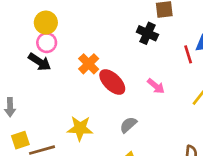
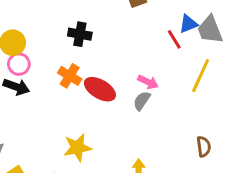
black cross: (147, 33) -> (80, 34), moved
gray semicircle: (128, 125) -> (142, 101), moved

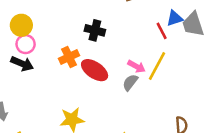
black cross: (80, 34) -> (95, 30), moved
orange cross: (70, 76) -> (69, 57), turned 30
yellow line: (201, 76) -> (157, 66), moved

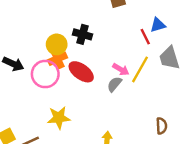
gray trapezoid: (193, 24) -> (169, 58), moved
yellow circle: (21, 25) -> (57, 44), moved
pink circle: (26, 44) -> (45, 74), moved, size x1.5

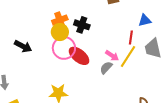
red line: (145, 37) -> (131, 38), moved, turned 32
orange cross: (58, 59) -> (60, 20), moved
pink circle: (45, 74) -> (64, 48), moved

